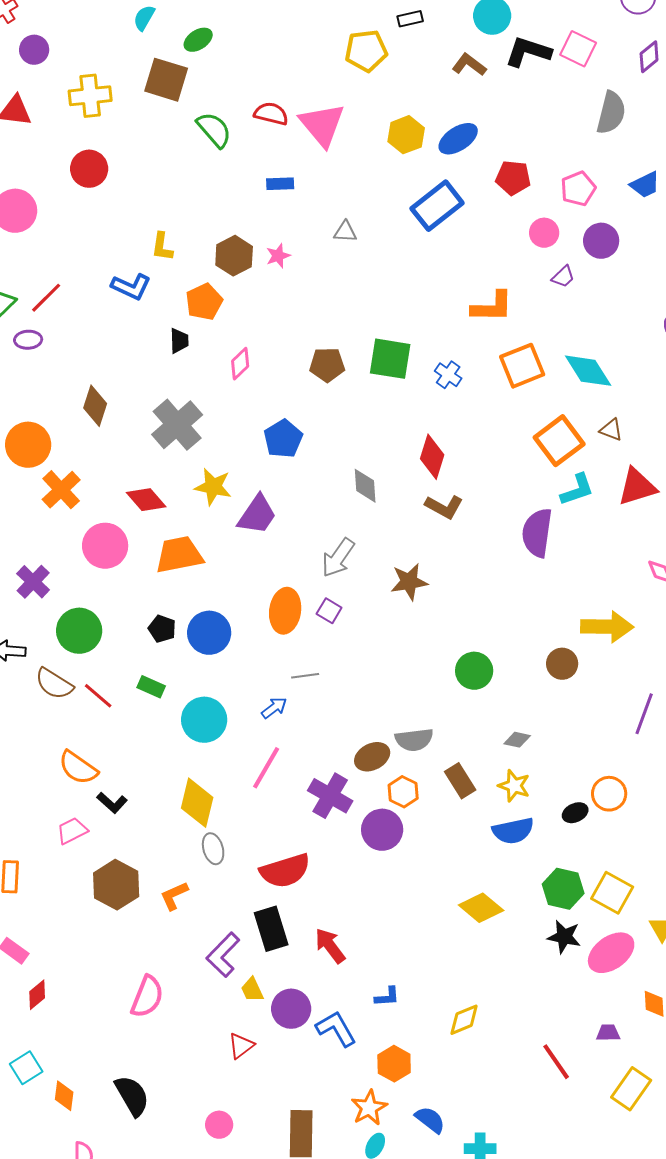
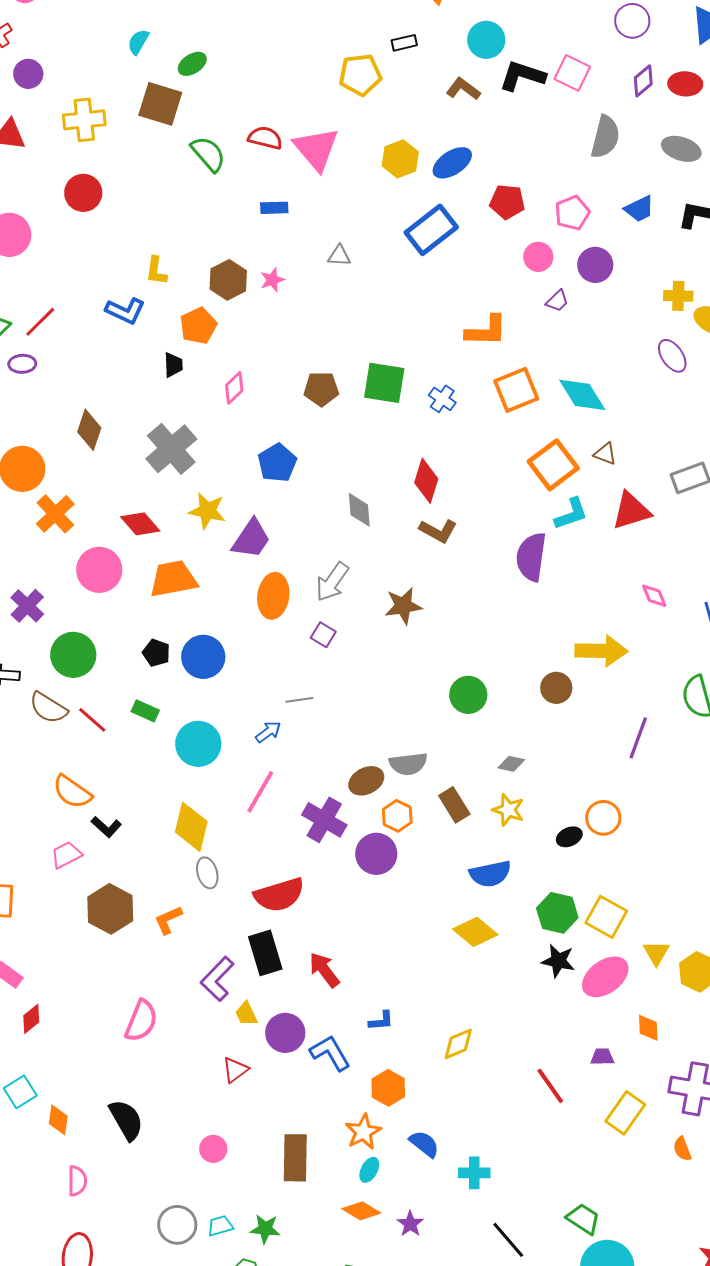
orange ellipse: (285, 611) -> (273, 596), moved
blue semicircle: (513, 831) -> (490, 874), moved

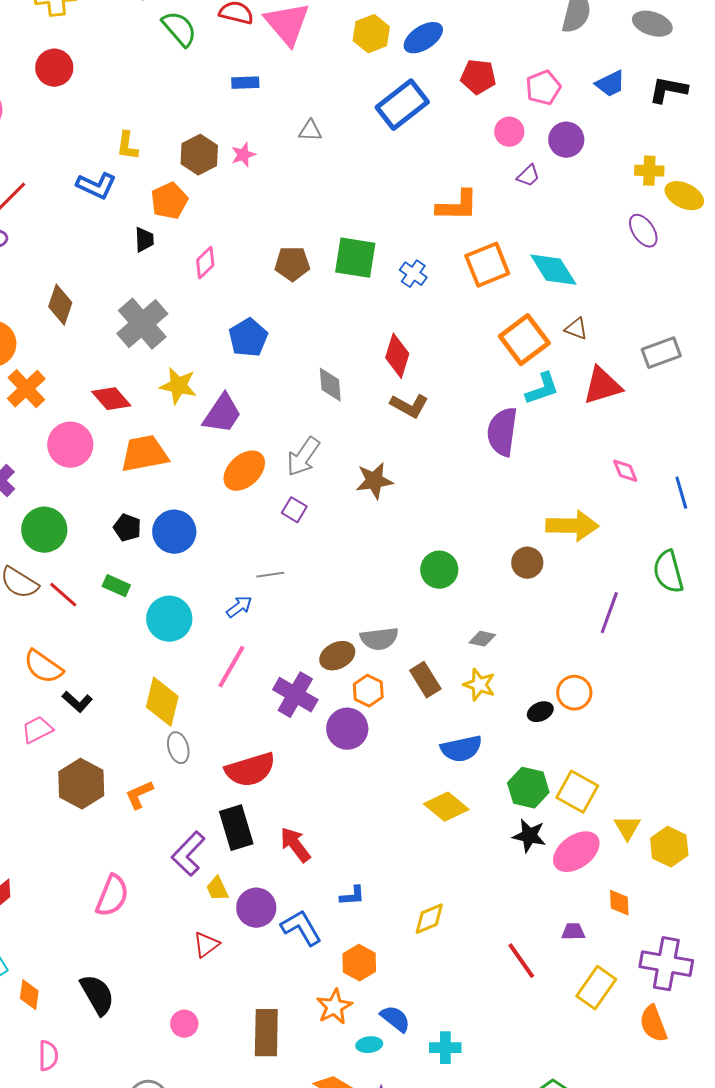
orange ellipse: (273, 596) -> (244, 471), turned 39
orange semicircle: (682, 1149) -> (653, 1024), size x1.5
cyan ellipse: (369, 1170) -> (369, 1045), moved, turned 55

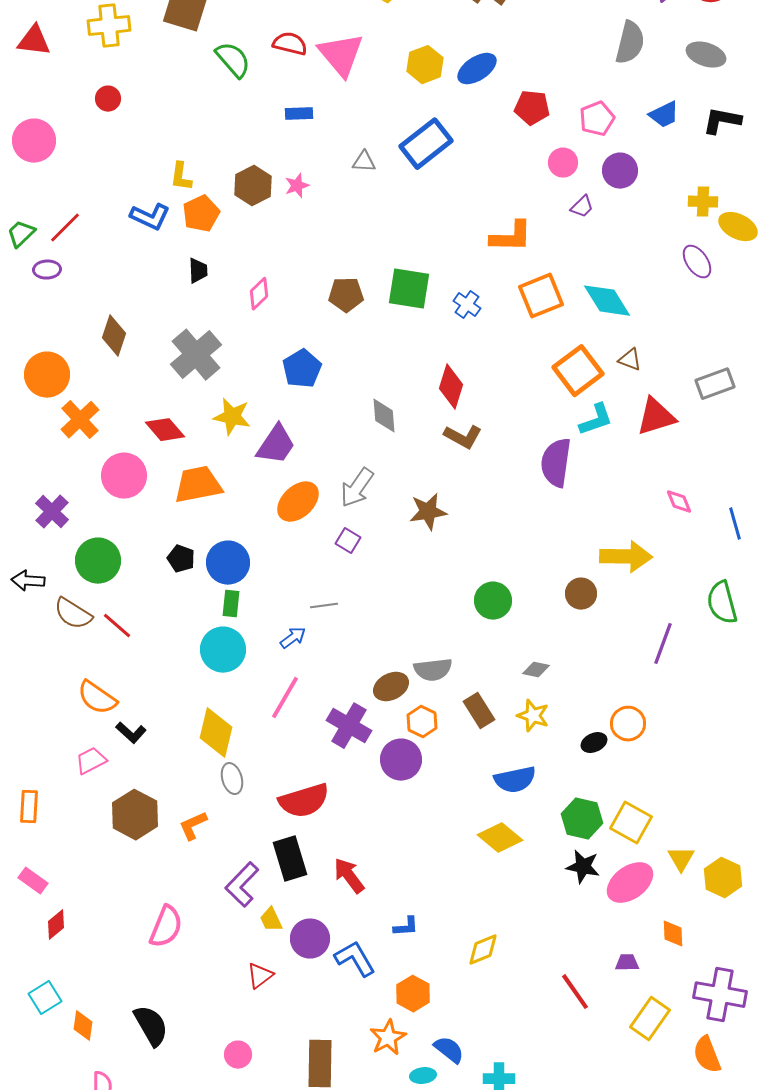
red circle: (54, 68) -> (108, 99), size x0.7
blue rectangle: (402, 105) -> (426, 144), moved
orange pentagon: (169, 201) -> (201, 214), moved
green rectangle: (116, 586) -> (231, 604), moved, turned 72

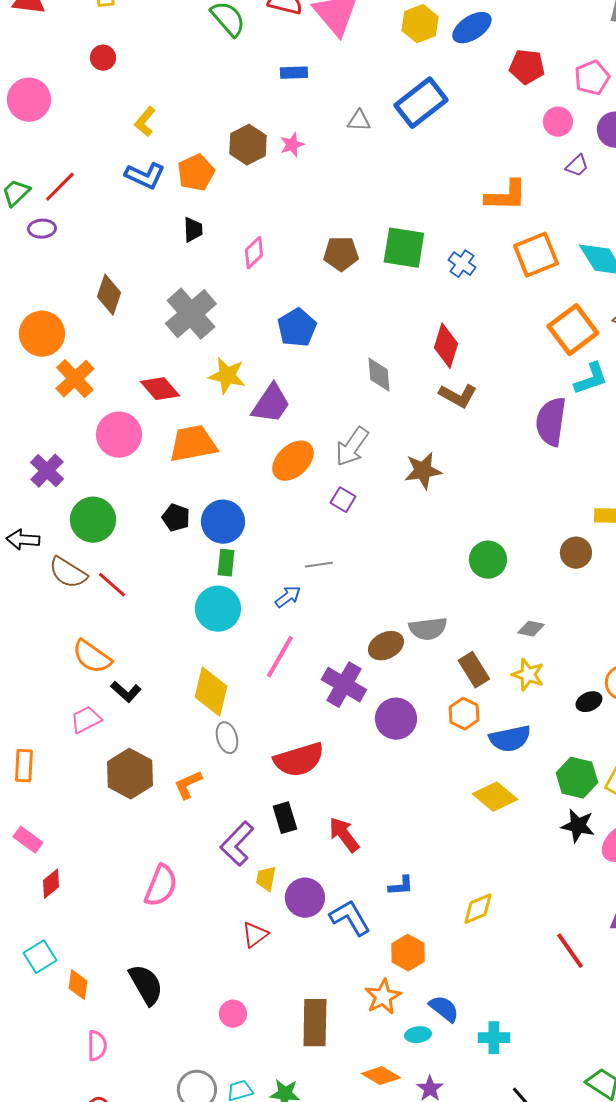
yellow L-shape: (181, 177) -> (145, 122), moved, turned 32
orange hexagon: (422, 722) -> (464, 714), moved
black rectangle: (290, 859) -> (285, 818), size x0.7
yellow trapezoid: (271, 920) -> (266, 879), turned 36

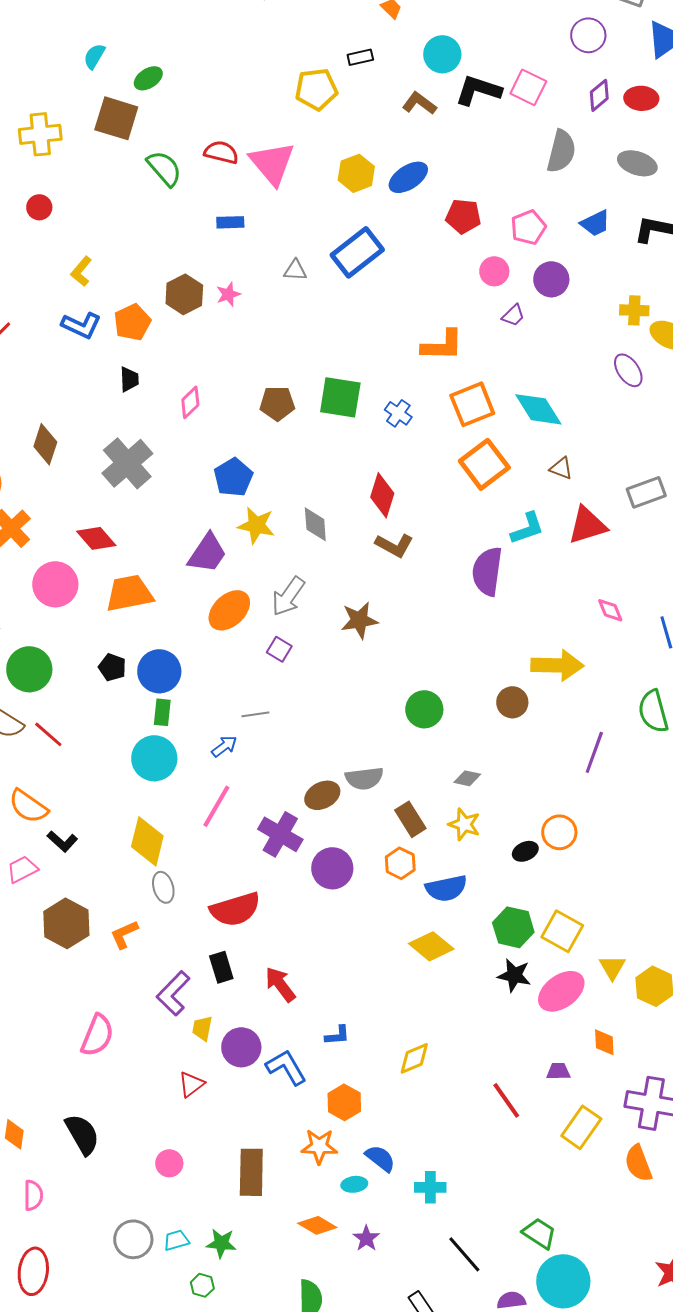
orange square: (573, 330) -> (484, 464), moved
yellow star: (227, 376) -> (256, 525), moved
orange star: (383, 997) -> (319, 1146), turned 30

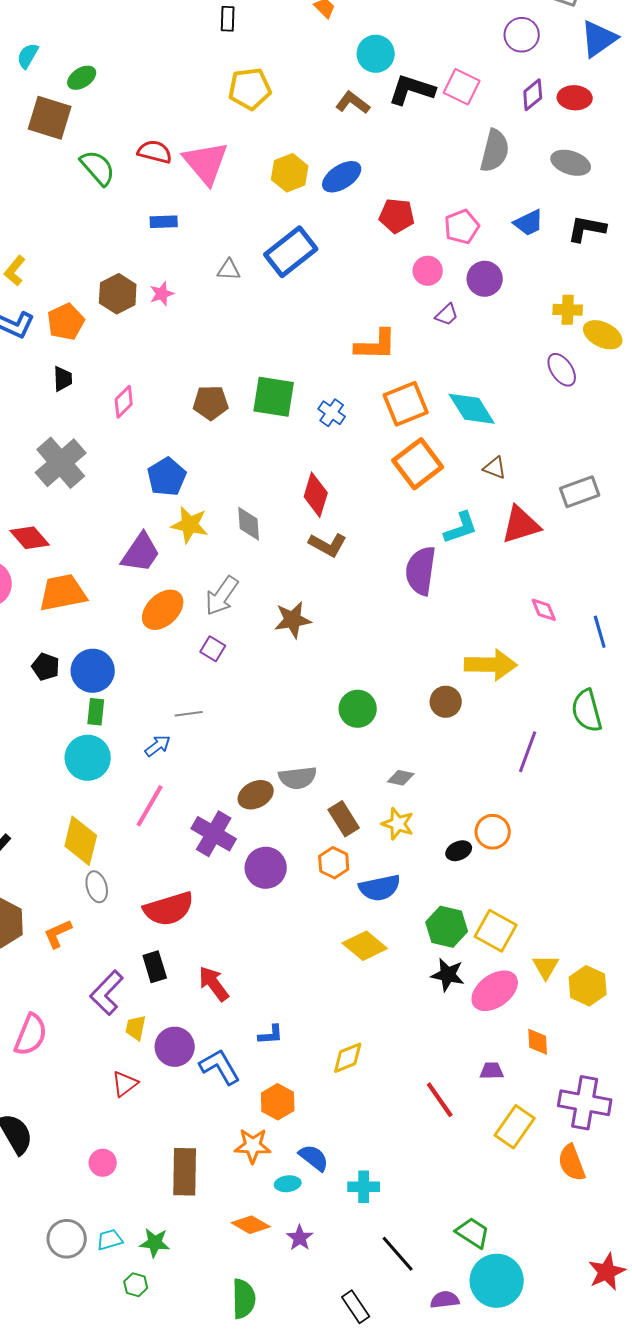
black rectangle: (360, 57) -> (228, 19), moved, turned -75

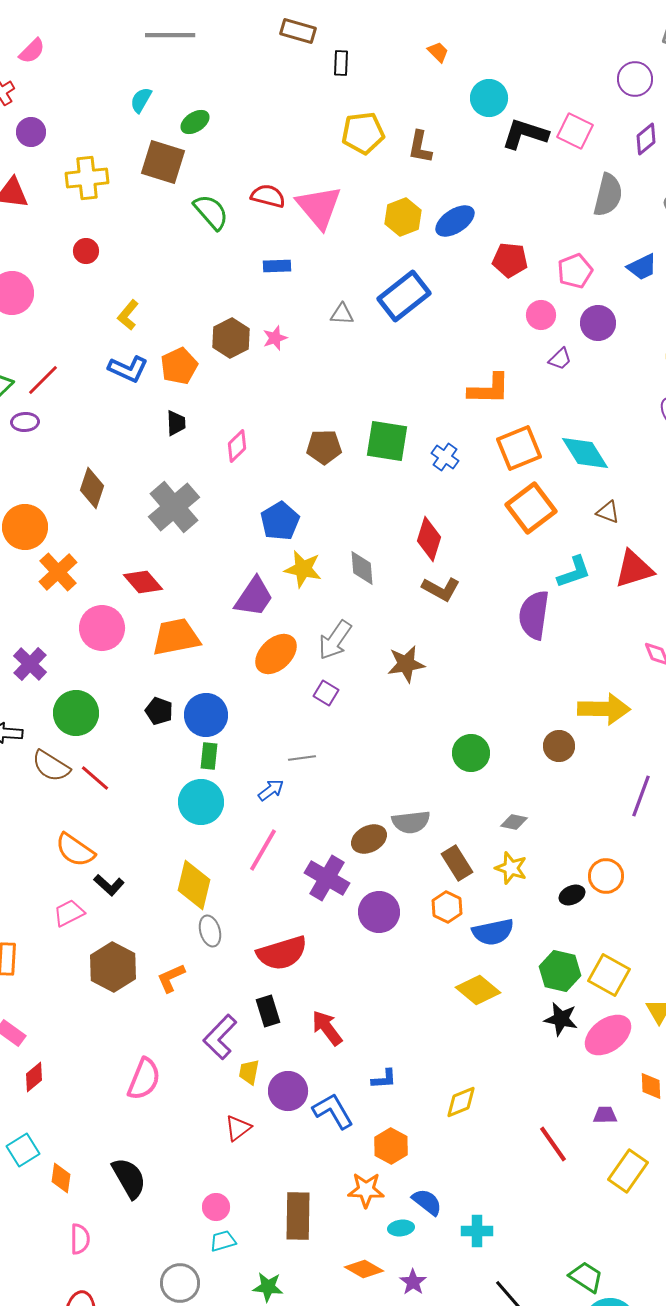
brown L-shape: (353, 103) -> (420, 147), moved, turned -116
cyan trapezoid: (110, 1240) -> (223, 1241), moved

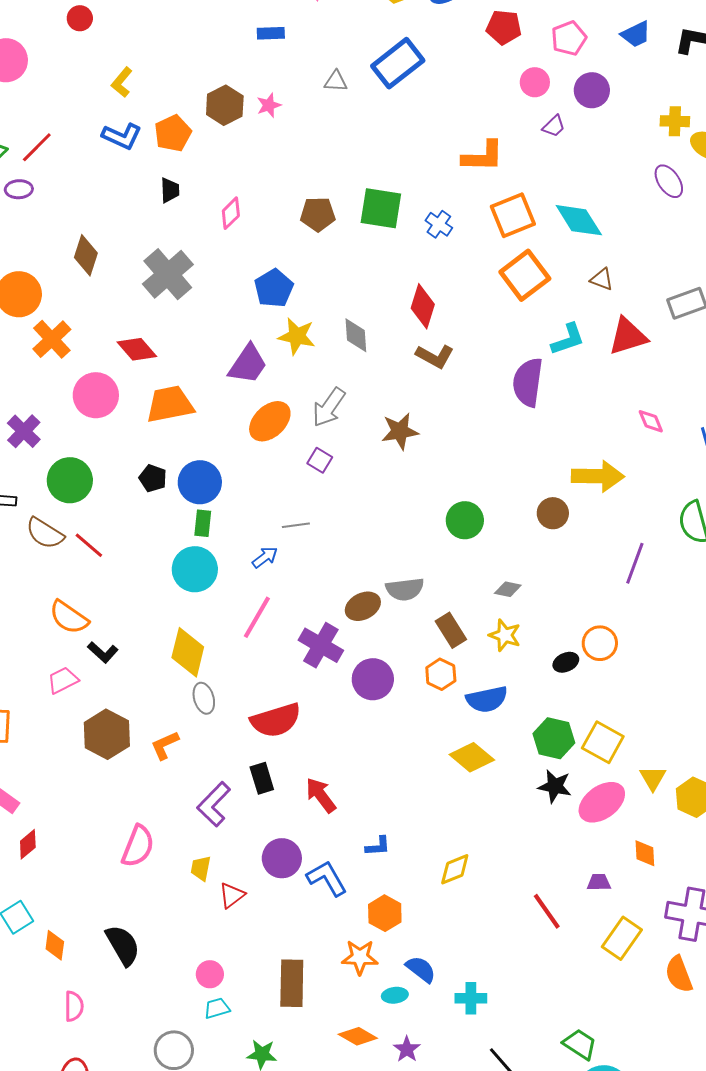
yellow trapezoid: (249, 1072) -> (201, 868), moved

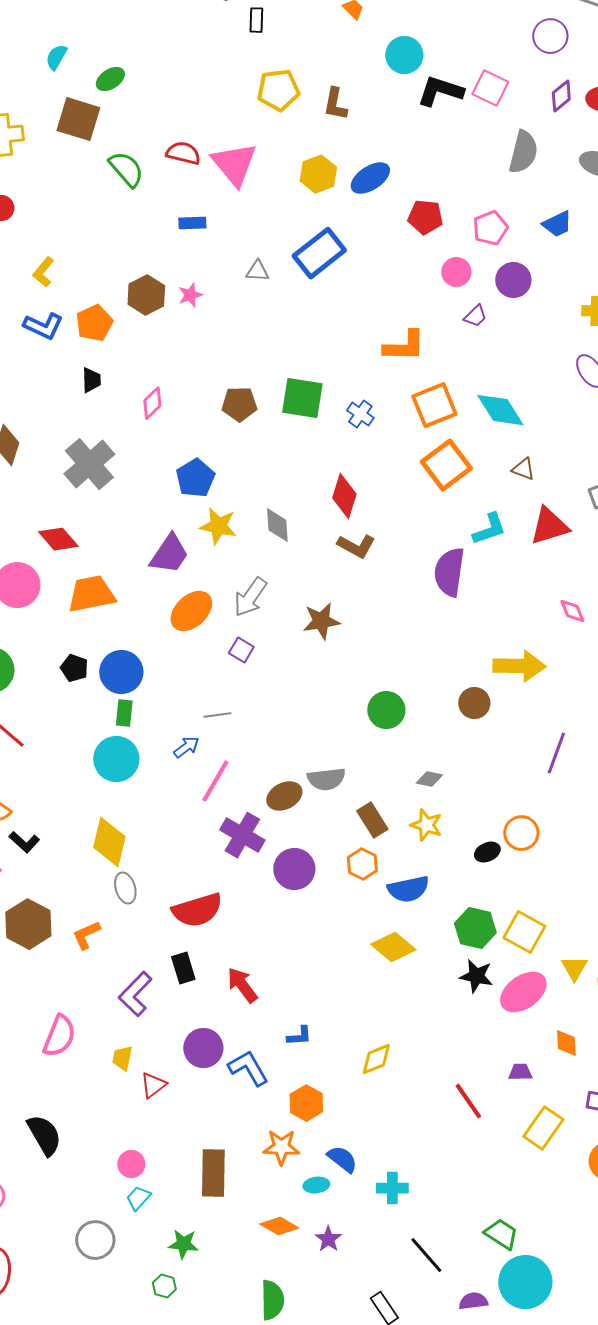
pink line: (257, 617) -> (215, 781), moved
cyan trapezoid: (217, 1008) -> (138, 1198), turned -32

